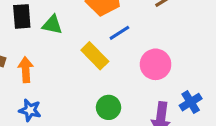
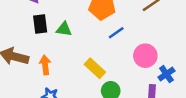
yellow rectangle: (95, 56) -> (95, 68), moved
blue cross: (191, 102) -> (166, 74), moved

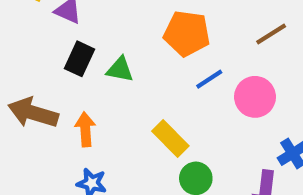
black rectangle: (40, 24) -> (79, 59), turned 30
pink circle: (145, 56) -> (255, 97), moved

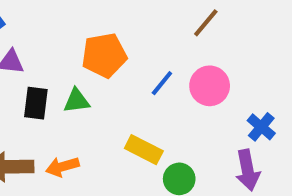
orange pentagon: (187, 33) -> (104, 55), moved
orange arrow: (85, 129) -> (62, 167), turned -84

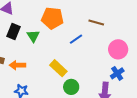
brown line: (206, 23) -> (96, 22), moved, turned 49
pink circle: (210, 86) -> (118, 49), moved
green triangle: (77, 101) -> (33, 36), turned 48

